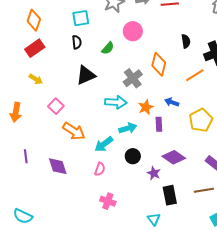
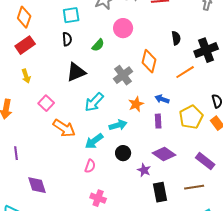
yellow arrow: (36, 79) -> (26, 76), turned 40
cyan arrow: (116, 102) -> (94, 102), moved, turned 130
purple rectangle: (159, 124) -> (158, 121), moved
purple diamond: (58, 166) -> (37, 185), moved

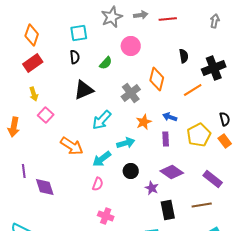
pink square: (46, 103) -> (46, 115), moved
purple diamond: (37, 185) -> (45, 187), moved

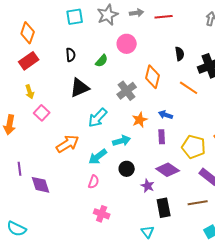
cyan square: (79, 33) -> (75, 17), moved
orange line: (193, 90) -> (189, 88), turned 66
yellow pentagon: (199, 135) -> (194, 147), moved, turned -30
orange arrow: (72, 146) -> (68, 144), turned -65

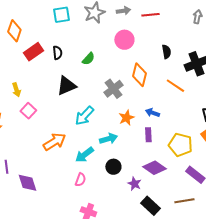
pink circle: (127, 44) -> (124, 40), moved
red rectangle: (29, 61) -> (33, 52), moved
black rectangle: (164, 208) -> (150, 206), turned -36

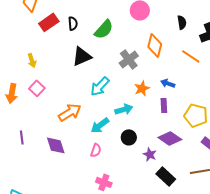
green semicircle: (88, 59) -> (104, 29), size x1.5
pink square: (28, 111) -> (37, 88), moved
purple diamond: (27, 183) -> (56, 145), moved

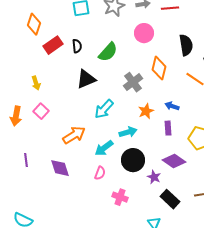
black semicircle: (182, 22) -> (186, 45), size x1.5
black circle: (129, 137) -> (133, 160), size x1.5
pink cross: (104, 182) -> (120, 197), moved

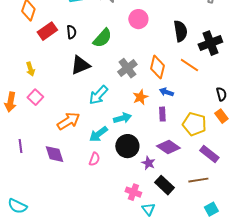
orange diamond: (159, 68) -> (157, 67), moved
pink cross: (120, 197) -> (133, 192), moved

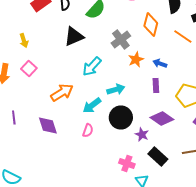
orange diamond: (157, 67) -> (151, 24), moved
orange star: (140, 97) -> (136, 60), moved

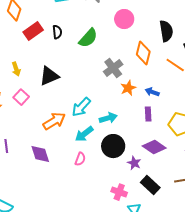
black triangle: (74, 36) -> (49, 76), moved
cyan arrow: (92, 66) -> (81, 107), moved

